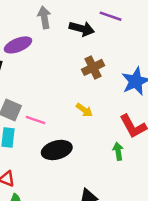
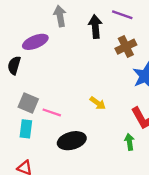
black arrow: (82, 29) -> (95, 27), turned -110
brown cross: (93, 67) -> (126, 47), moved

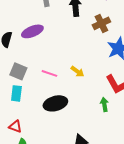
purple ellipse: (35, 42) -> (32, 31), moved
pink line: (52, 112) -> (49, 73), moved

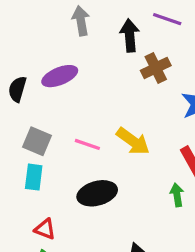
brown cross: (101, 23) -> (156, 68), moved
yellow arrow: (77, 71) -> (133, 141), size x1.5
red triangle: (15, 126) -> (45, 229), moved

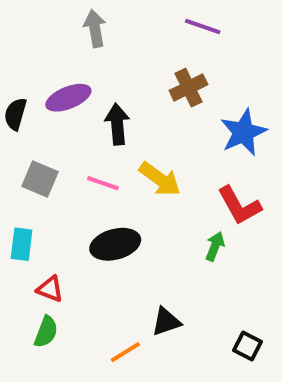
black arrow: (130, 35) -> (117, 124), moved
cyan rectangle: (34, 177) -> (22, 244), moved
green arrow: (177, 195) -> (215, 246), turned 30

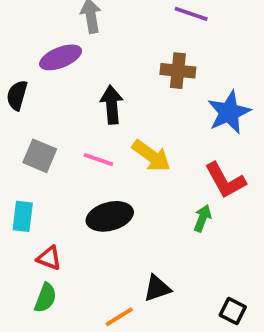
brown cross: (188, 88) -> (178, 71), turned 32
purple ellipse: (68, 98) -> (61, 57), moved

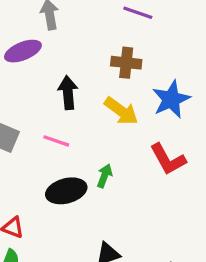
yellow arrow: (151, 156) -> (121, 111), moved
green arrow: (202, 218) -> (105, 176), moved

